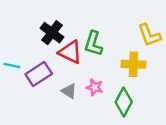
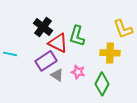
purple rectangle: (39, 74) -> (46, 61), moved

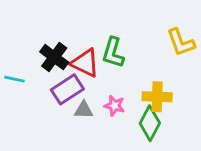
black cross: (43, 27) -> (54, 57), moved
yellow cross: (110, 53) -> (157, 97), moved
gray triangle: (57, 75) -> (84, 110), turned -32

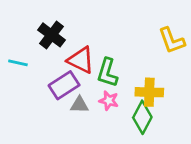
green L-shape: (113, 53) -> (107, 73), moved
black cross: (54, 57) -> (51, 35), moved
cyan line: (14, 79) -> (18, 63), moved

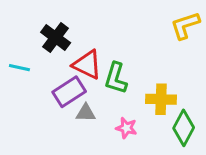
yellow L-shape: (172, 41) -> (185, 25), moved, turned 92
pink star: (109, 101) -> (126, 128), moved
green diamond: (142, 117) -> (184, 128), moved

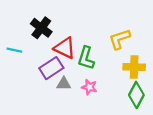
yellow L-shape: (185, 25) -> (120, 39), moved
yellow cross: (161, 99) -> (134, 67), moved
pink star: (126, 128) -> (89, 87), moved

